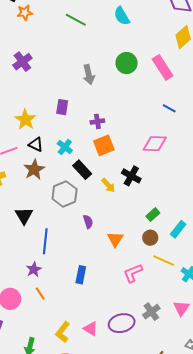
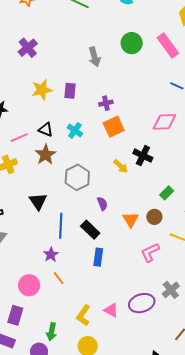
yellow star: (25, 120) -> (42, 90), moved, turned 30
black rectangle: (82, 170) -> (90, 230), moved
brown circle: (150, 238) -> (154, 217), moved

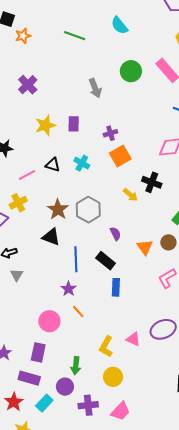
brown star: (46, 155) -> (58, 209), moved
black triangle: (38, 201) -> (51, 237), turned -30

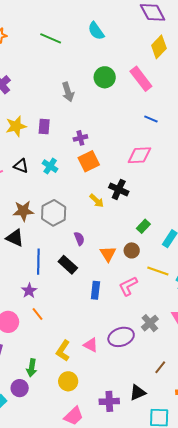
brown star: (58, 209) -> (23, 211), turned 30
blue rectangle: (116, 287) -> (95, 290), moved
purple cross: (88, 405) -> (109, 401), moved

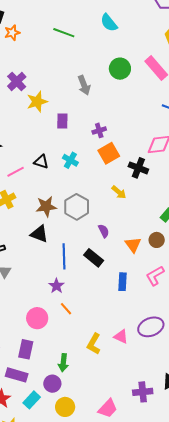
yellow star: (16, 126) -> (37, 102), moved
black cross: (119, 189) -> (138, 168), moved
yellow circle: (68, 381) -> (65, 407), moved

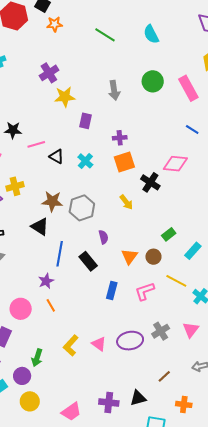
pink line: (16, 172) -> (36, 144), moved

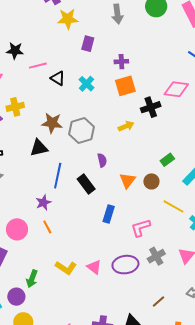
black cross: (150, 182) -> (151, 107), turned 36
yellow arrow: (126, 202) -> (126, 126), turned -77
black triangle: (40, 227) -> (39, 148), turned -48
pink L-shape: (145, 291) -> (141, 228), moved
yellow L-shape: (71, 345) -> (66, 268), turned -100

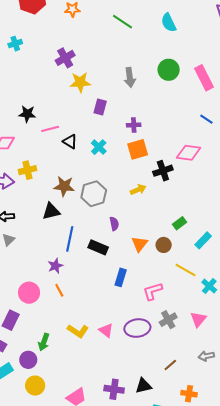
black rectangle: (86, 184) -> (98, 247), turned -30

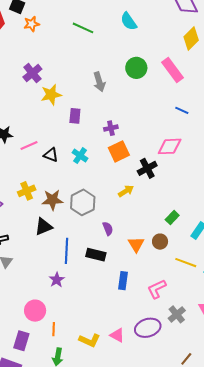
yellow cross: (27, 170) -> (27, 191), moved
orange line: (59, 290) -> (54, 329), moved, turned 40

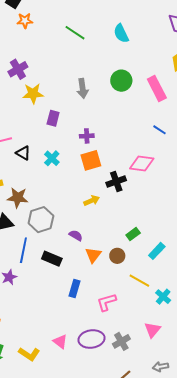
gray hexagon: (83, 202) -> (41, 220), moved
purple semicircle: (108, 229) -> (76, 235), moved, turned -48
gray cross: (177, 314) -> (121, 341), moved
yellow L-shape: (90, 340) -> (29, 354), moved

